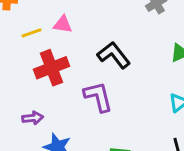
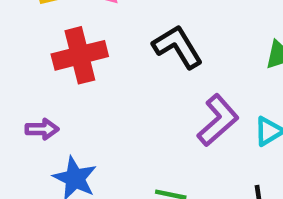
purple L-shape: (98, 97) -> (218, 120), moved, turned 56

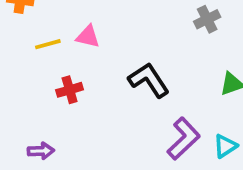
red cross: (80, 55) -> (70, 90), size x0.6

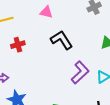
pink triangle: (88, 37) -> (46, 12), moved

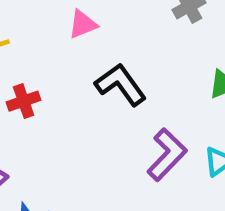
pink triangle: (46, 12) -> (83, 24), turned -32

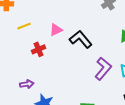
pink triangle: (83, 24) -> (56, 30), moved

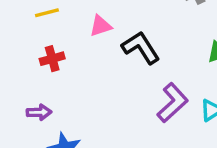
red cross: (38, 49) -> (52, 59), moved

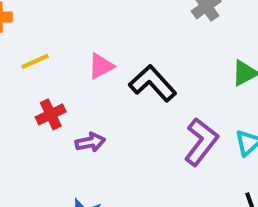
purple arrow: (39, 112) -> (90, 142), moved

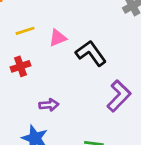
yellow line: (35, 61) -> (25, 31), moved
purple arrow: (90, 142) -> (49, 105), moved

